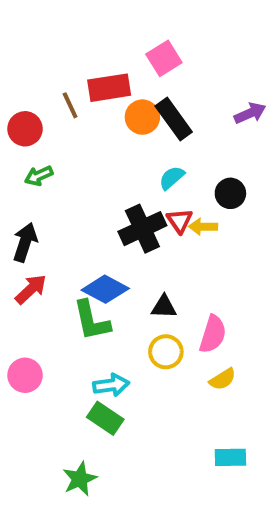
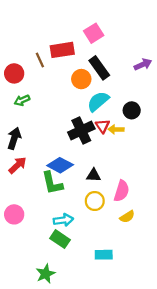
orange circle: (142, 117) -> (81, 79), moved
cyan semicircle: (172, 178) -> (98, 101), size x1.5
cyan rectangle: (230, 457) -> (104, 255), moved

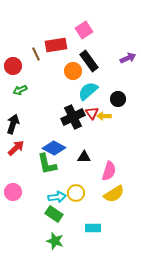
yellow circle: (95, 201) -> (76, 193), moved
yellow semicircle: (127, 217) -> (114, 194), size x1.5
green star: (45, 274) -> (55, 241), moved, turned -30

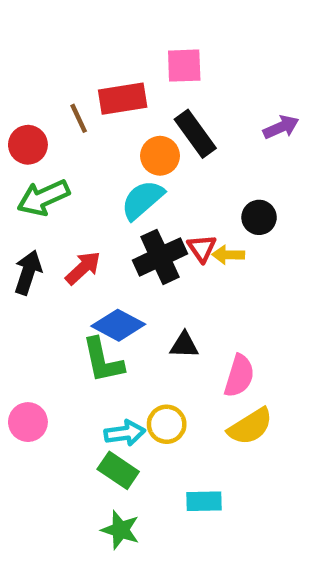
pink square: (84, 30) -> (184, 66), turned 30
green arrow: (20, 90) -> (43, 198), size x1.6
cyan semicircle: (88, 91) -> (142, 200), moved
red arrow: (16, 148) -> (83, 268), moved

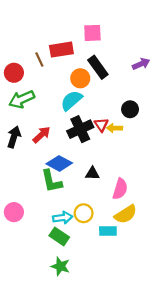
cyan rectangle: (204, 501) -> (108, 231), moved

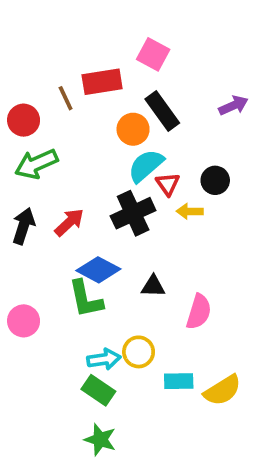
pink square: (92, 33) -> (153, 54), turned 30
cyan semicircle: (71, 100) -> (146, 166), moved
red triangle: (101, 125) -> (168, 184), moved
pink circle: (14, 212) -> (24, 321), moved
yellow semicircle: (126, 214) -> (223, 390), moved

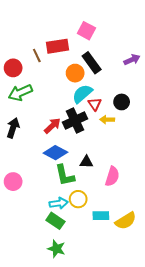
red arrow: (69, 222) -> (52, 126), moved
green L-shape: (86, 299) -> (65, 175), moved

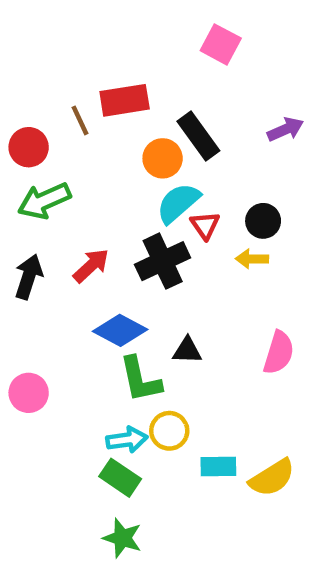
pink square: (86, 31) -> (221, 44), moved
yellow arrow: (107, 120) -> (252, 259), moved
red arrow: (52, 126) -> (91, 266), moved
pink semicircle: (112, 176) -> (279, 353), moved

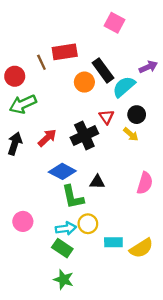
cyan semicircle: (178, 203) -> (124, 87), moved
yellow arrow: (252, 259) -> (131, 134), turned -140
pink circle: (29, 393) -> (23, 221), moved

